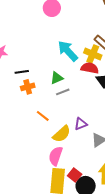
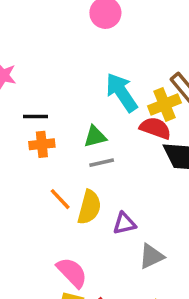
yellow cross: (93, 54) -> (164, 104), turned 36
yellow semicircle: (62, 134) -> (89, 207), moved, turned -42
pink semicircle: (56, 156) -> (72, 272), turned 108

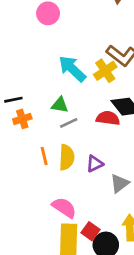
red semicircle: (155, 128) -> (108, 118), moved
green triangle: (95, 137) -> (60, 105), turned 36
orange line: (60, 199) -> (44, 156), turned 42

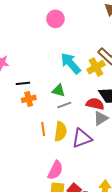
purple triangle: (95, 164) -> (82, 138), size x1.5
gray triangle: (120, 183) -> (101, 118), moved
pink semicircle: (64, 208) -> (55, 170), turned 78

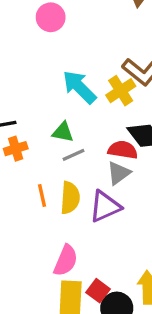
gray triangle: (101, 118) -> (119, 173), moved

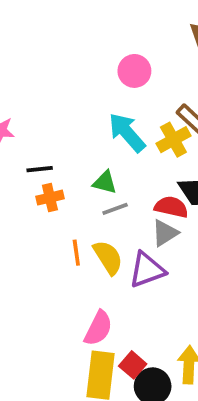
pink circle: (51, 17) -> (134, 71), moved
yellow semicircle: (70, 198) -> (108, 257), turned -40

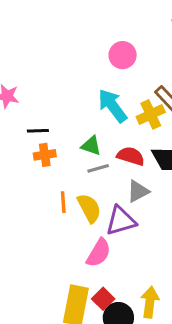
red semicircle: (171, 207) -> (131, 156), moved
pink semicircle: (98, 328) -> (99, 253), moved

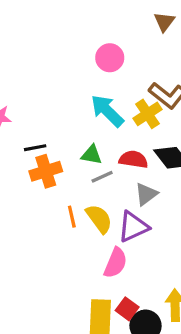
orange cross: (45, 155) -> (46, 171), size x1.4

